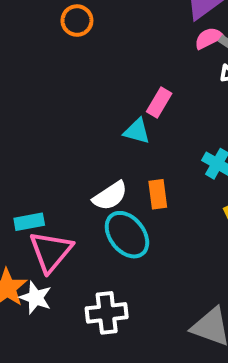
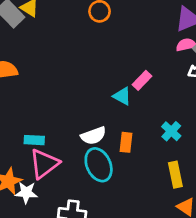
white star: (36, 298) -> (26, 193), turned -30

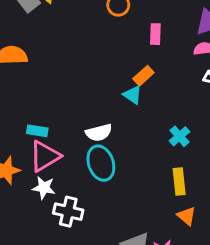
pink rectangle: (142, 80) -> (155, 34), moved, turned -48
orange rectangle: (126, 142) -> (143, 76), moved, turned 36
white star: (26, 193) -> (44, 188), moved

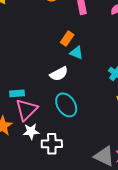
orange rectangle: (143, 76) -> (67, 39), moved
white semicircle: (99, 133) -> (59, 74), moved

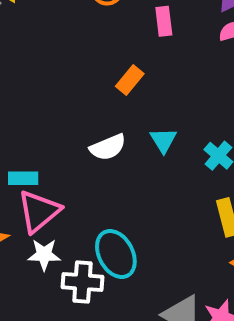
cyan triangle: (76, 53) -> (163, 140), moved, turned 32
cyan ellipse: (66, 105) -> (116, 254), moved

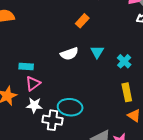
pink triangle: (39, 211) -> (33, 84), size x0.7
cyan ellipse: (116, 254) -> (70, 107), turned -60

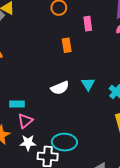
orange rectangle: (82, 21) -> (67, 45), moved, turned -48

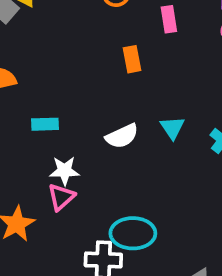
cyan rectangle: (17, 104) -> (45, 124), moved
white star: (28, 143) -> (65, 171), moved

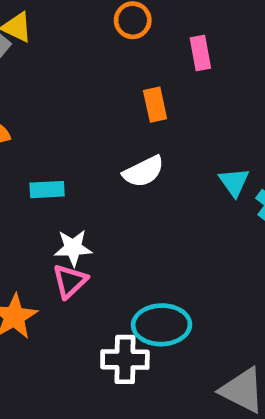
cyan triangle: (172, 128) -> (234, 182), moved
white semicircle: (122, 136) -> (144, 171), moved

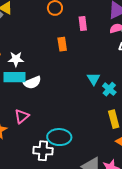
white semicircle: (144, 171) -> (32, 83), moved
cyan rectangle: (47, 190) -> (15, 77), size x1.5
white star: (73, 248) -> (16, 59), moved

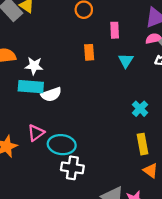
cyan triangle: (94, 79) -> (126, 61), moved
cyan ellipse: (59, 137) -> (62, 145), moved
white cross: (43, 151) -> (72, 168), moved

